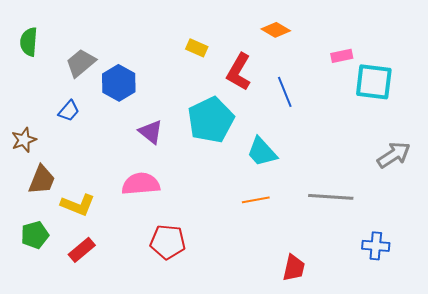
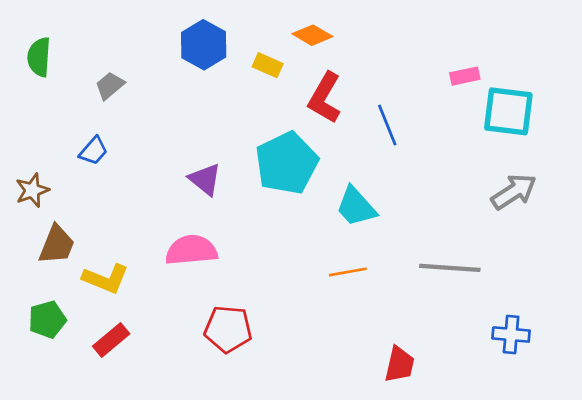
orange diamond: (276, 30) -> (312, 35), moved
gray trapezoid: (81, 63) -> (110, 86), size x0.7
blue hexagon: (119, 83) -> (204, 45), moved
gray arrow: (394, 155) -> (514, 192), moved

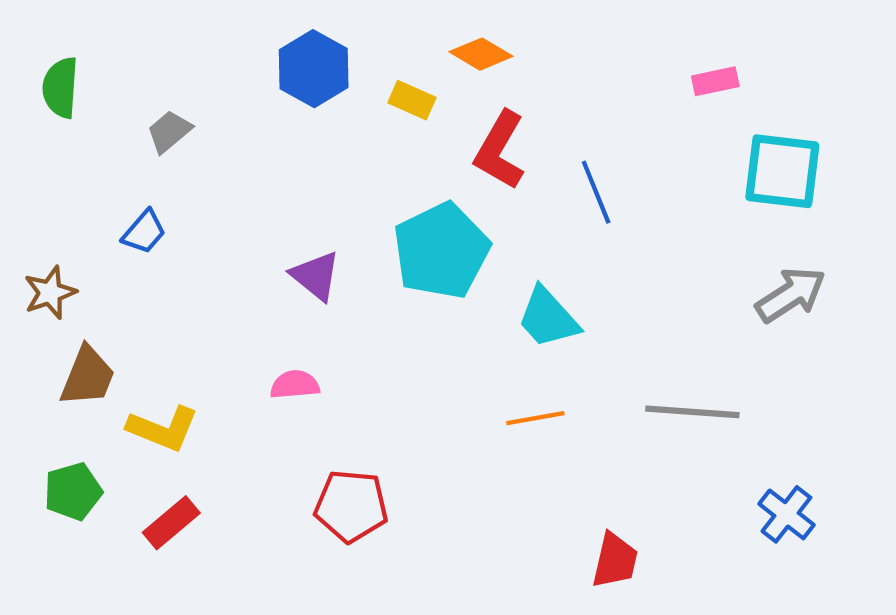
pink rectangle: (465, 76) -> (715, 81), moved
pink semicircle: (191, 250) -> (295, 385), size x0.6
blue cross: (511, 335) -> (786, 514), turned 33

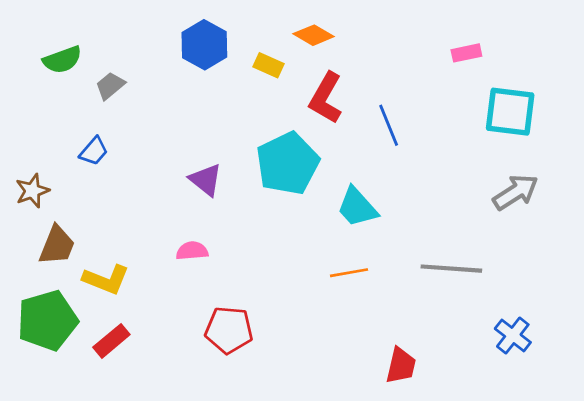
green semicircle: (60, 88) -> (62, 60), moved, turned -114
green pentagon: (73, 491) -> (47, 320), size x1.6

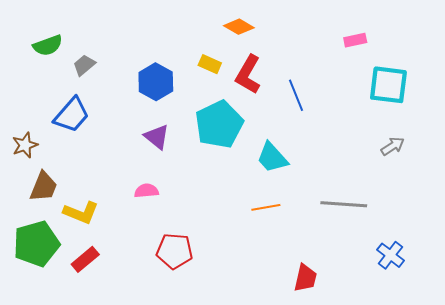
blue hexagon: (204, 45) -> (156, 82), moved
yellow rectangle: (268, 65) -> (210, 64), moved
blue trapezoid: (94, 151) -> (72, 115), size x1.6
gray arrow: (516, 192) -> (393, 146), size x0.7

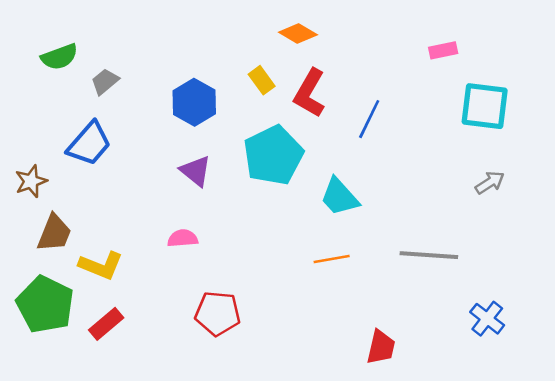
yellow rectangle: (210, 64) -> (262, 80), turned 30
blue line: (296, 95) -> (369, 119), turned 48
green pentagon: (36, 244) -> (45, 304), turned -30

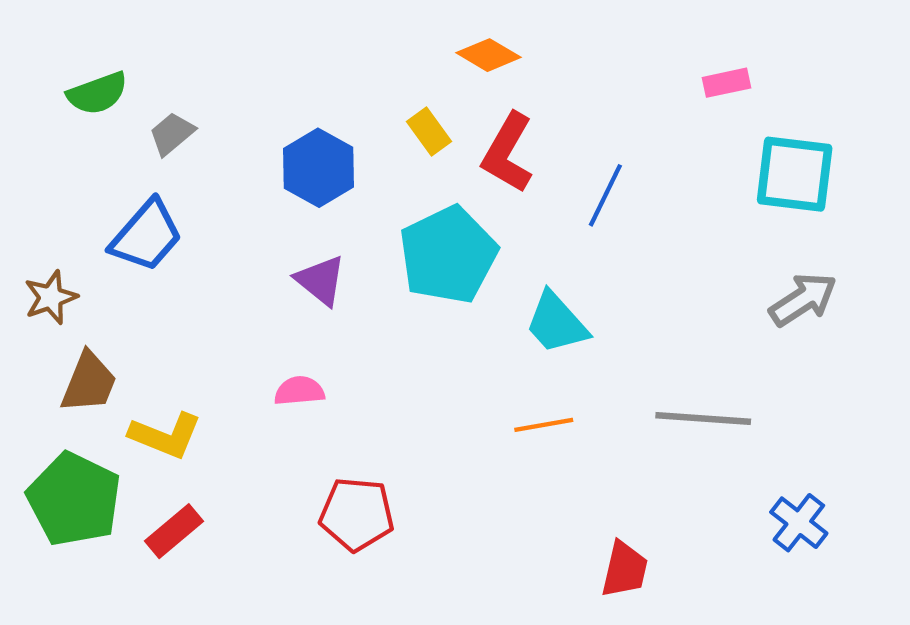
gray arrow: (490, 183) -> (803, 299), size x1.4

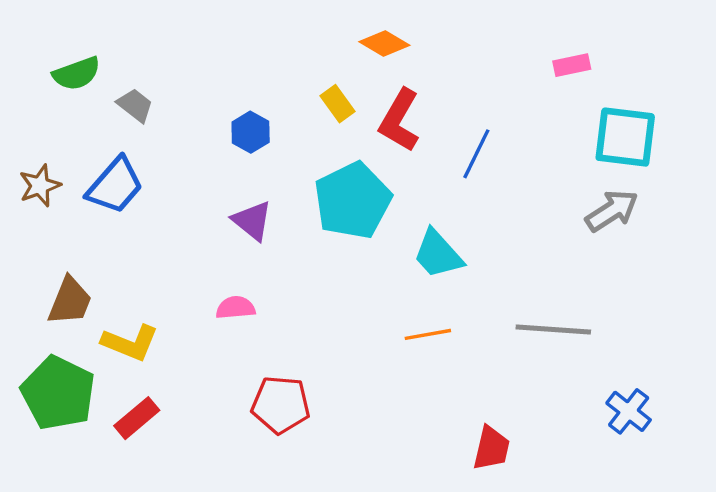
gray trapezoid: (172, 134) -> (135, 105), turned 78
blue hexagon: (318, 168) -> (251, 132), size x0.7
brown star: (51, 297) -> (40, 186), moved
gray arrow: (803, 299) -> (612, 211), moved

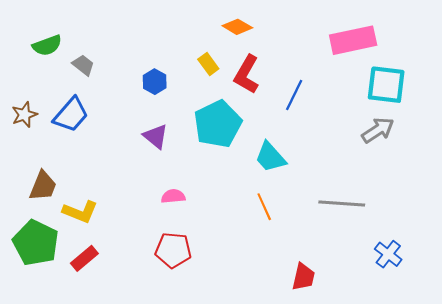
pink rectangle: (572, 65) -> (353, 40), size x2.0
pink semicircle: (236, 308) -> (173, 196), moved
orange line: (428, 334) -> (264, 207), turned 76

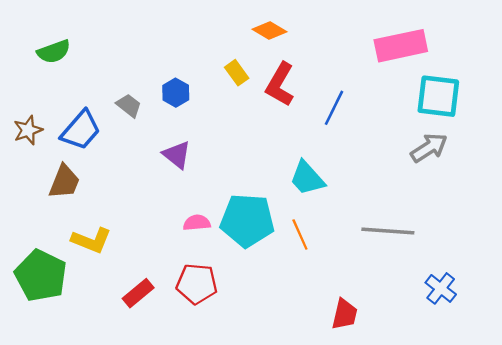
gray trapezoid: (83, 65) -> (129, 106), moved
cyan pentagon: (218, 124) -> (247, 220), moved, turned 30
brown trapezoid: (43, 186) -> (64, 182), moved
red rectangle: (84, 258) -> (138, 293), moved

